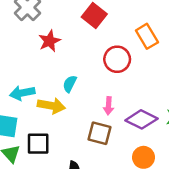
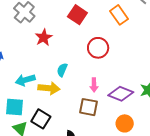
orange rectangle: (147, 36) -> (119, 15), moved
black square: (38, 144) -> (41, 119), turned 36

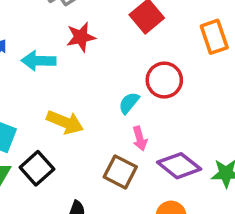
cyan semicircle: (62, 70) -> (129, 103), moved
cyan arrow: (25, 80) -> (39, 61), moved
pink arrow: (94, 85) -> (140, 138), turned -32

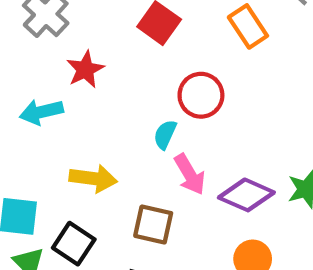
pink arrow: (140, 138) -> (190, 174), size x1.4
brown square: (120, 172) -> (153, 224), moved

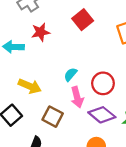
red circle: (201, 95) -> (103, 83), moved

